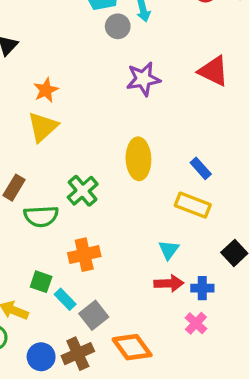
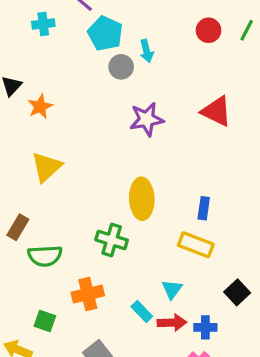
orange star: (46, 90) -> (40, 107), moved
blue rectangle: (201, 168) -> (204, 208), turned 50
green cross: (83, 191) -> (112, 240), moved, turned -32
cyan rectangle: (65, 299) -> (142, 311), moved

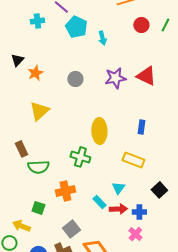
gray circle: (121, 67) -> (75, 79), moved
purple star: (147, 119) -> (115, 78), moved
blue rectangle: (204, 208) -> (141, 127), moved
brown rectangle: (18, 227) -> (21, 149), turned -56

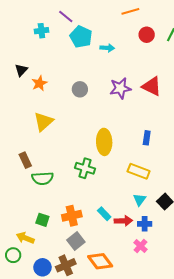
cyan arrow: (102, 38) -> (107, 48), turned -72
cyan triangle: (118, 188) -> (140, 200), moved
orange cross: (65, 191) -> (72, 216), moved

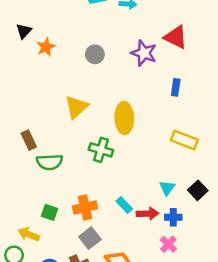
red triangle: (152, 86) -> (176, 37), moved
purple star: (120, 88) -> (144, 53), turned 30
yellow triangle: (43, 122) -> (76, 107), moved
blue rectangle: (147, 138) -> (176, 87), moved
yellow rectangle: (139, 171) -> (184, 140), moved

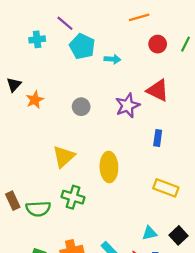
purple star: (144, 53) -> (128, 106), turned 30
brown rectangle: (29, 140) -> (13, 201), moved
green cross: (101, 150) -> (73, 197), moved
cyan triangle: (167, 188) -> (150, 233), turned 42

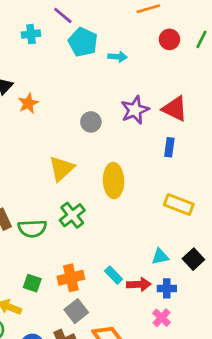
red triangle: (158, 90) -> (175, 109), moved
gray circle: (81, 107) -> (91, 122), moved
green cross: (73, 197) -> (72, 215), turned 35

